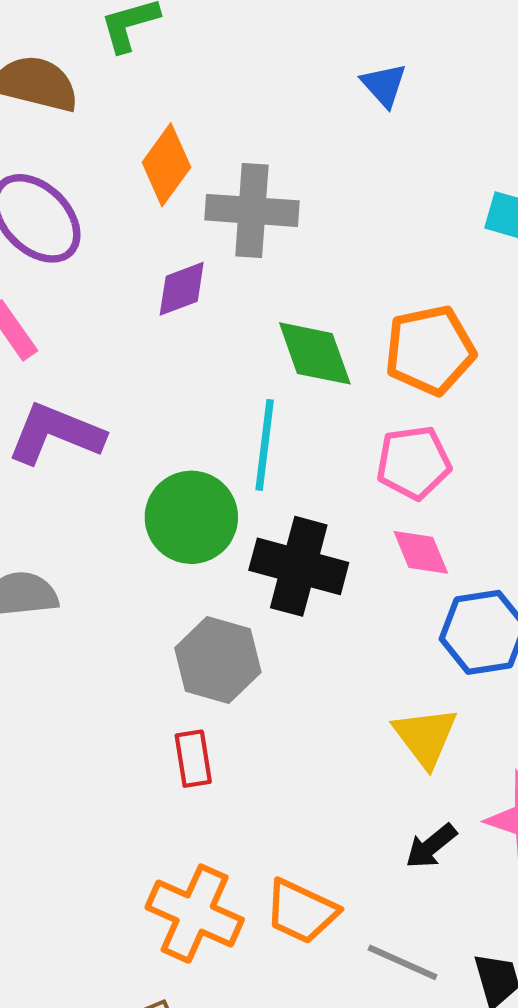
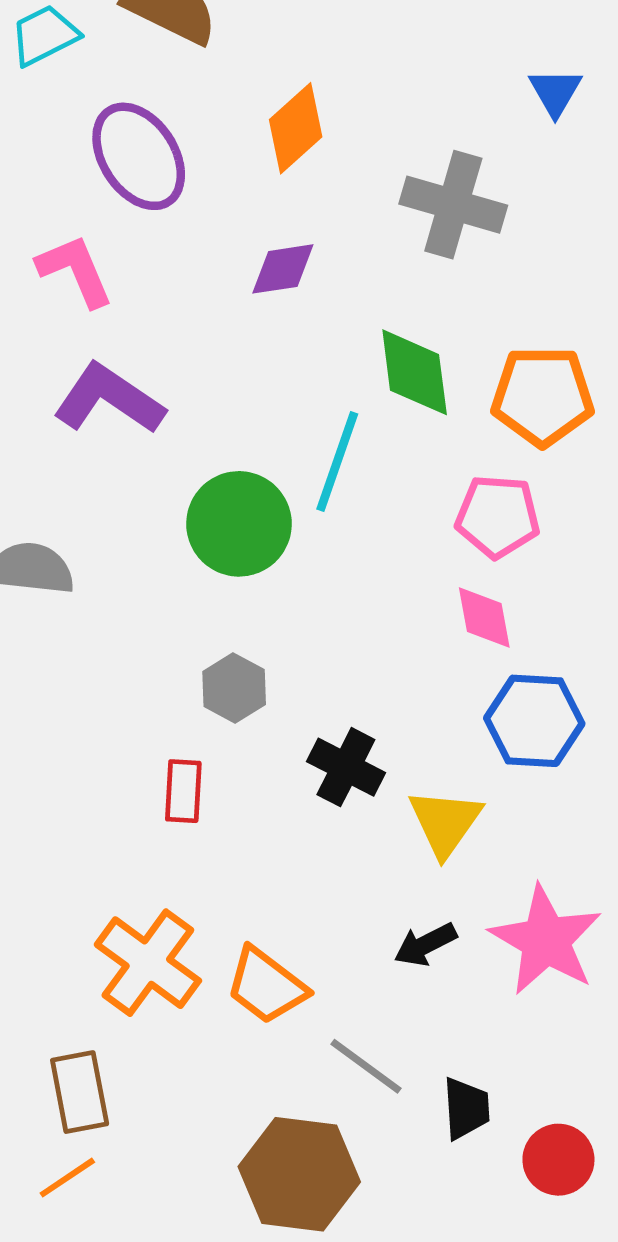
gray cross: (252, 210) -> (453, 205), moved
black cross: (299, 566) -> (346, 767), moved, size x0.7
gray hexagon: (218, 660) -> (234, 688), size x0.7

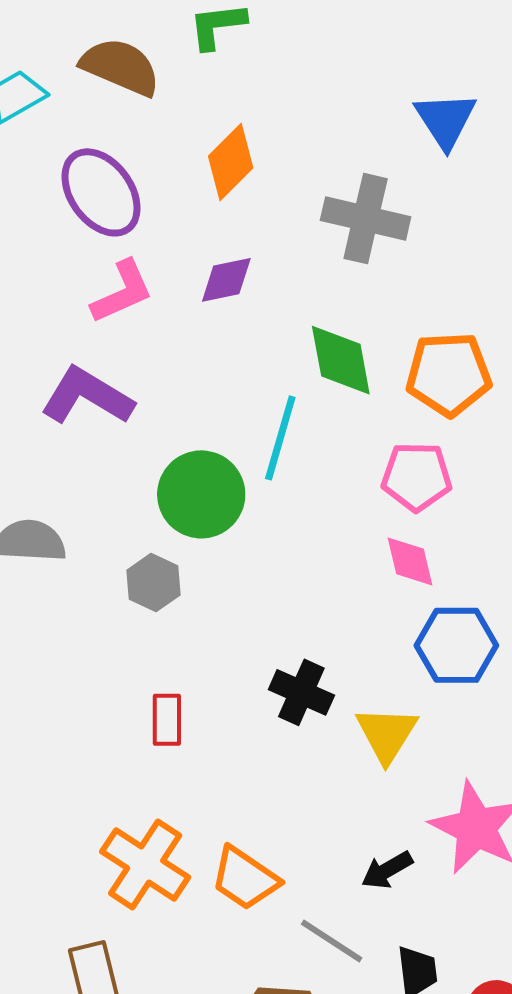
blue triangle: (555, 92) -> (445, 120), size x1.4
pink L-shape: (75, 271) -> (122, 292), moved, turned 92
gray hexagon: (234, 688) -> (154, 583), moved
black arrow: (425, 945) -> (387, 870), moved

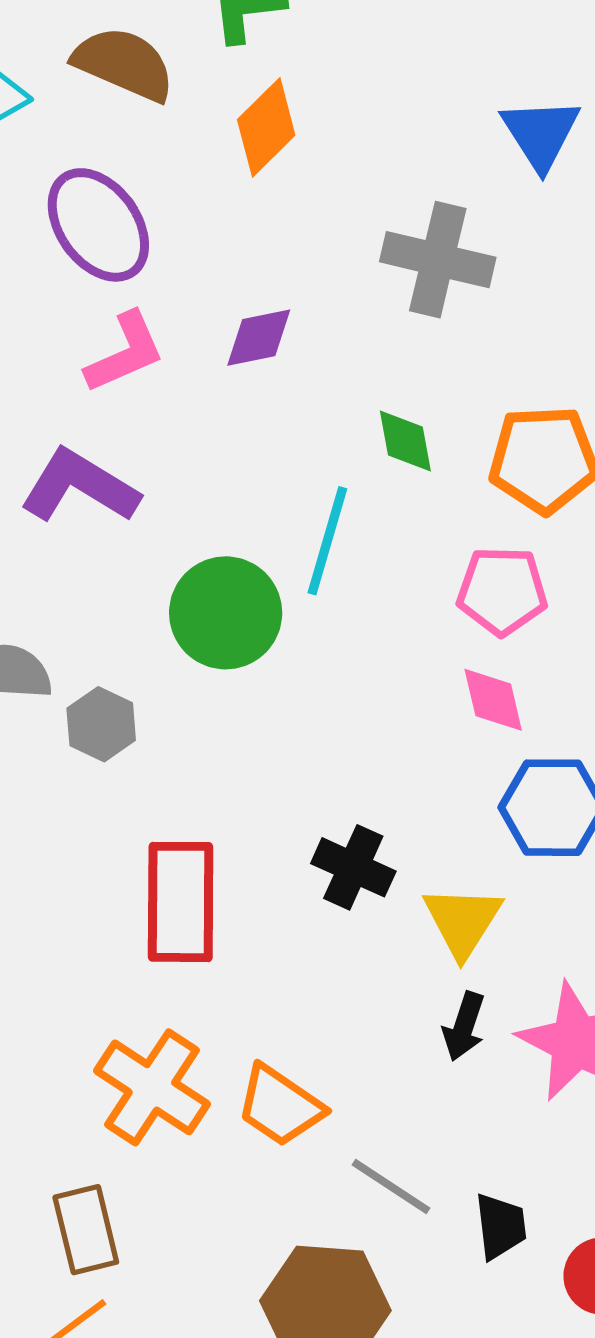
orange diamond: (231, 162) -> (266, 127), moved
green diamond: (341, 360) -> (405, 441), size x0.7
gray hexagon: (154, 583) -> (101, 724), moved
red rectangle: (167, 720) -> (181, 902), size x1.8
black arrow: (387, 870) -> (464, 1026), moved, turned -42

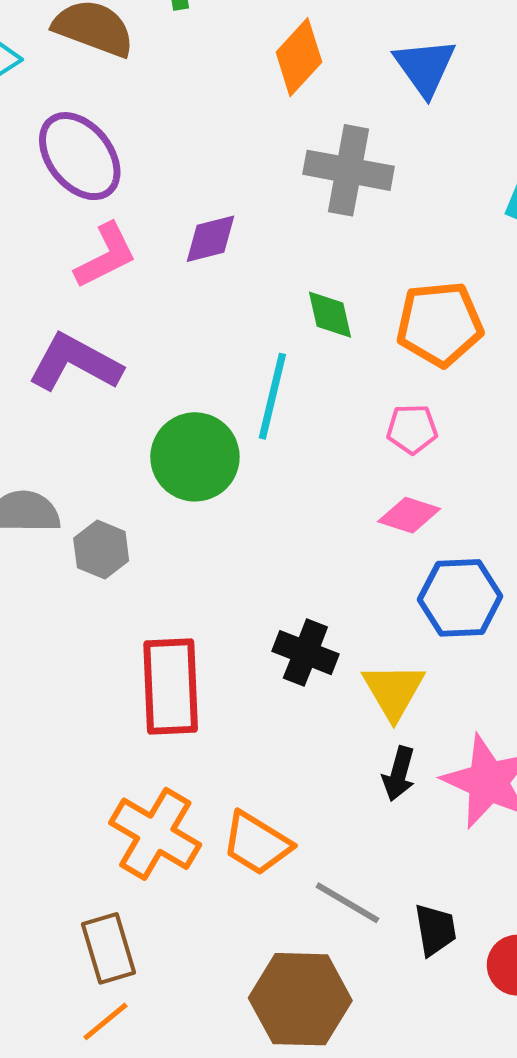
orange diamond: (266, 127) -> (299, 57), moved
pink pentagon: (502, 591) -> (412, 429), size x0.7
pink diamond: (493, 700) -> (409, 515), turned -56

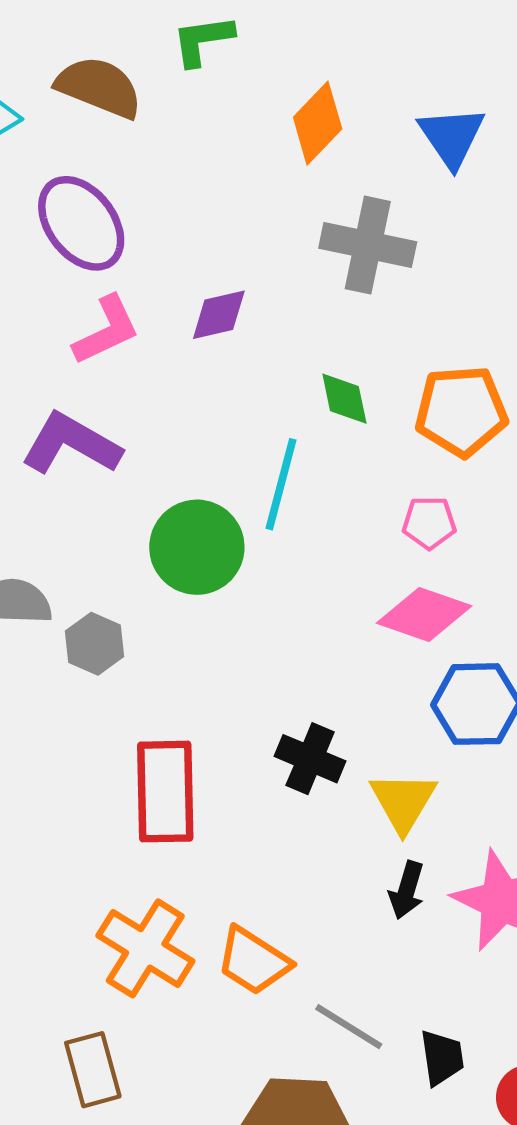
pink diamond: (409, 515) -> (424, 615), size x1.4

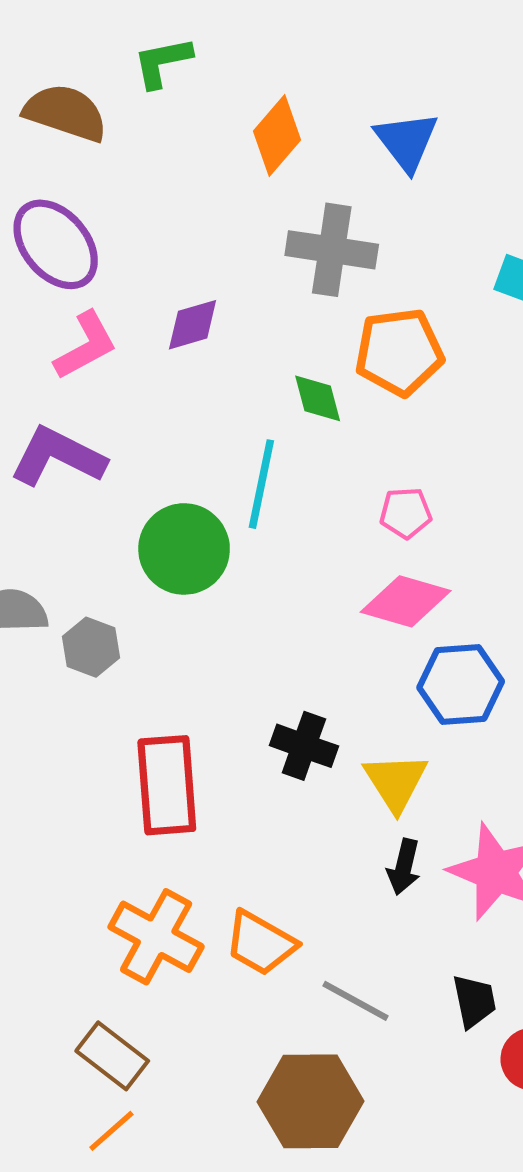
orange pentagon: (461, 411) -> (399, 352), moved
black trapezoid: (442, 1058) -> (474, 1001), moved
brown rectangle: (93, 1070) -> (112, 1056), turned -34

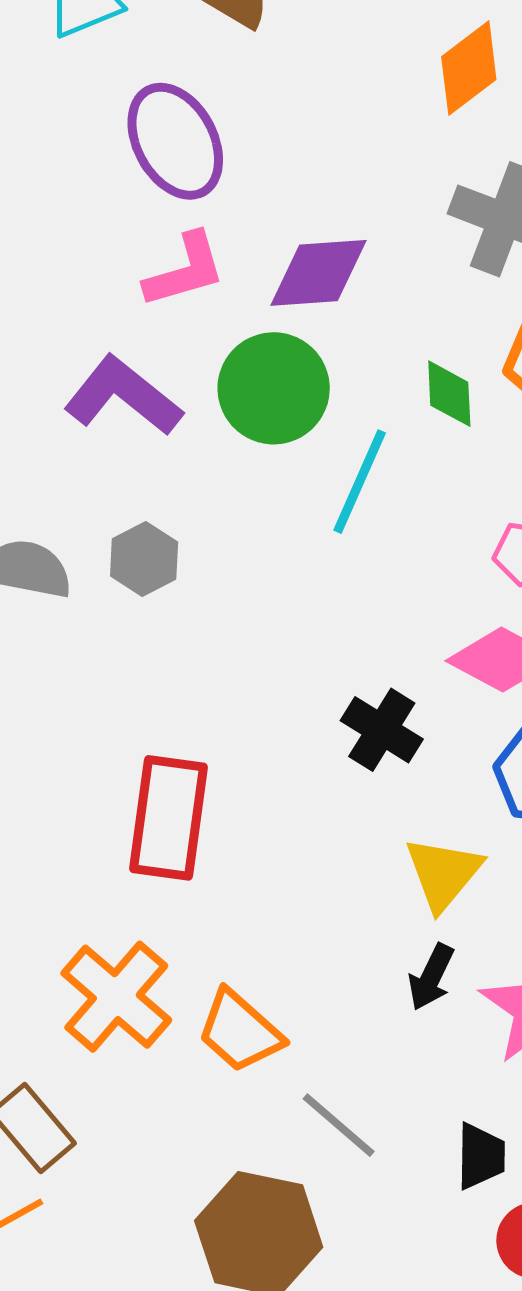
purple diamond: (193, 325) -> (319, 273), size x1.4
green circle: (184, 549) -> (274, 388), moved
gray hexagon: (91, 647) -> (144, 559), moved
black cross: (304, 746) -> (382, 730), moved

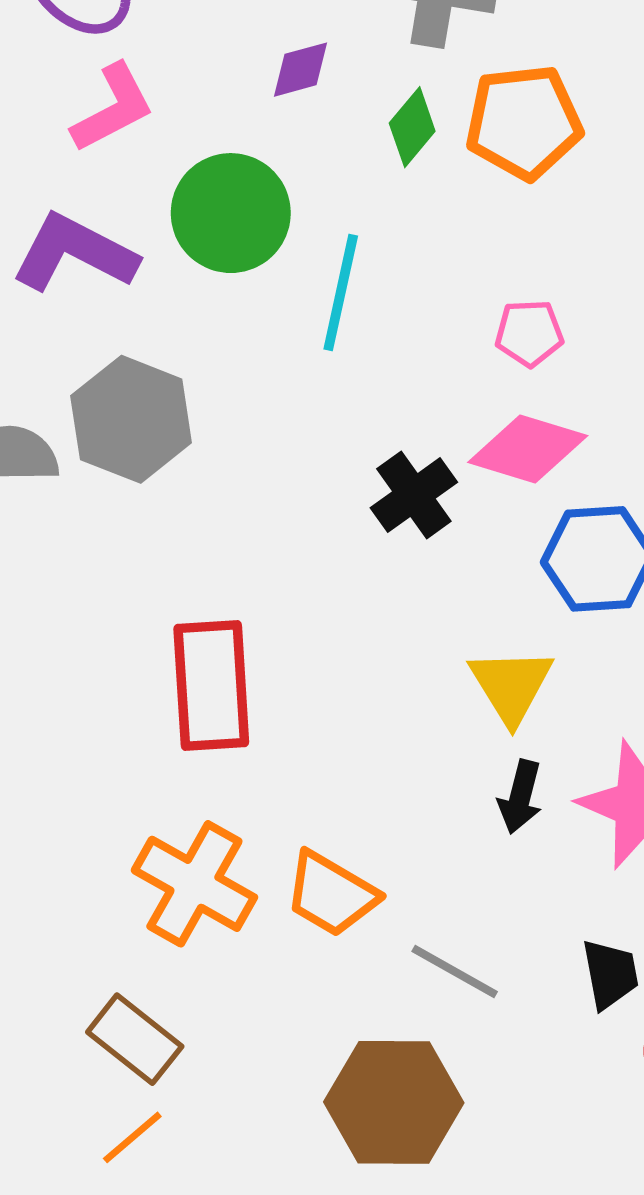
purple diamond: (319, 273) -> (301, 70), moved, size x0.6
green diamond: (449, 394) -> (412, 127), moved, turned 54
gray hexagon: (144, 559) -> (131, 419), size x1.6
black cross: (382, 730) -> (414, 495), moved, turned 34

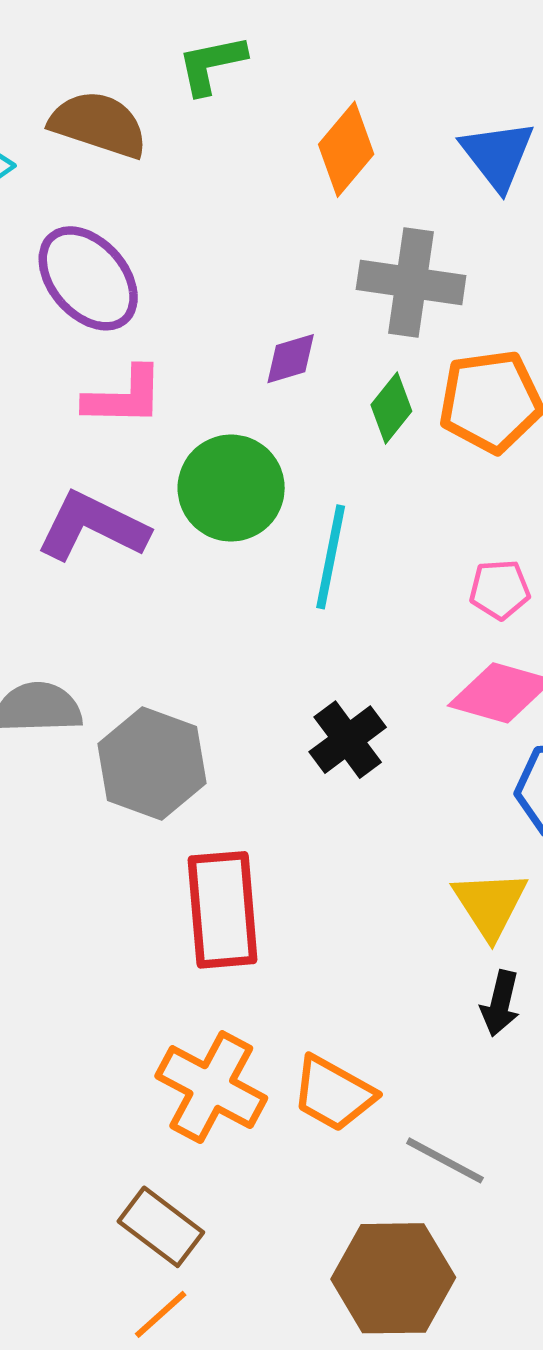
pink L-shape: (113, 108) -> (124, 397), turned 30
gray hexagon: (131, 419) -> (152, 764), moved
black cross: (414, 495) -> (348, 740), moved

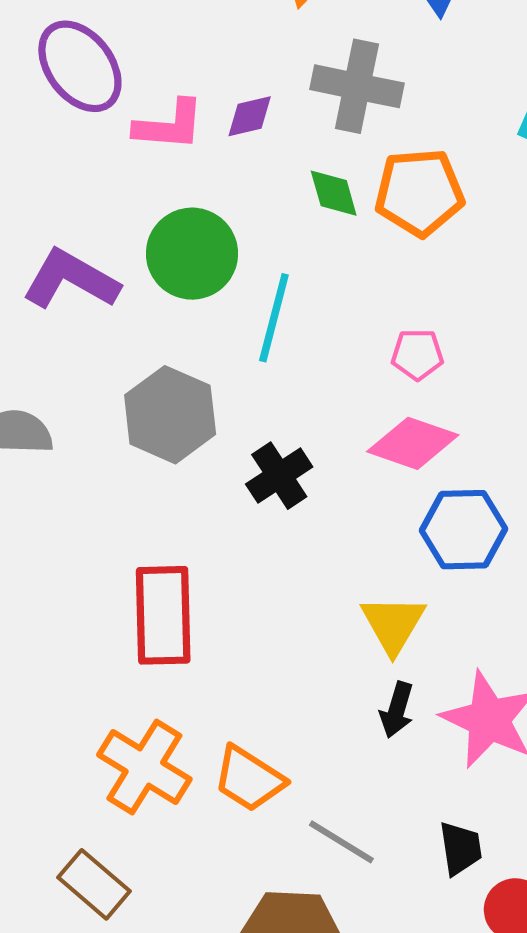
purple diamond: (291, 359) -> (250, 116), moved
pink L-shape: (124, 397) -> (169, 125), moved
green diamond: (391, 408) -> (334, 193), turned -58
gray hexagon: (152, 764) -> (170, 415), moved

